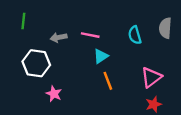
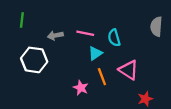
cyan semicircle: (135, 35) -> (114, 38), moved
pink triangle: (151, 77) -> (129, 70), moved, turned -50
pink star: (54, 94) -> (81, 88), moved

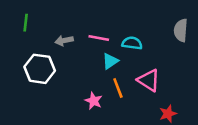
cyan semicircle: (114, 38) -> (132, 43), turned 114

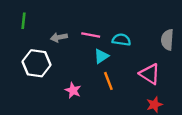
gray semicircle: (181, 30) -> (167, 40), moved
pink triangle: (149, 80) -> (150, 74), moved
pink star: (94, 101) -> (73, 90), moved

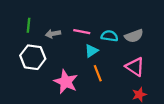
green line: (24, 21) -> (29, 25), moved
gray semicircle: (167, 40) -> (134, 36), moved, turned -114
pink star: (73, 90) -> (66, 82), size x1.6

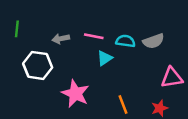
green line: (29, 25) -> (17, 29), moved
pink triangle: (135, 67) -> (172, 78), moved, turned -42
orange line: (98, 73) -> (123, 104), moved

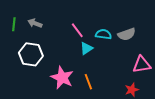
pink line: (94, 36) -> (77, 30), turned 42
gray arrow: (61, 39) -> (35, 23), moved, turned 32
orange line: (123, 104) -> (88, 82), moved

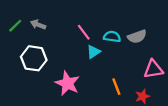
green line: (14, 24) -> (15, 26), turned 40
orange line: (88, 82) -> (116, 87), moved

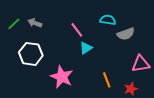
cyan semicircle: (112, 37) -> (108, 20), moved

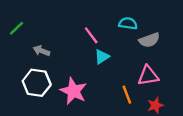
gray arrow: (35, 23) -> (41, 51), moved
white hexagon: (31, 54) -> (37, 83), moved
pink triangle: (141, 64) -> (148, 76), moved

